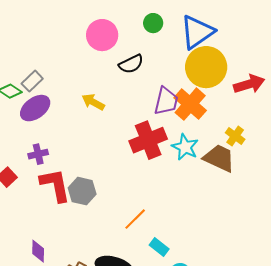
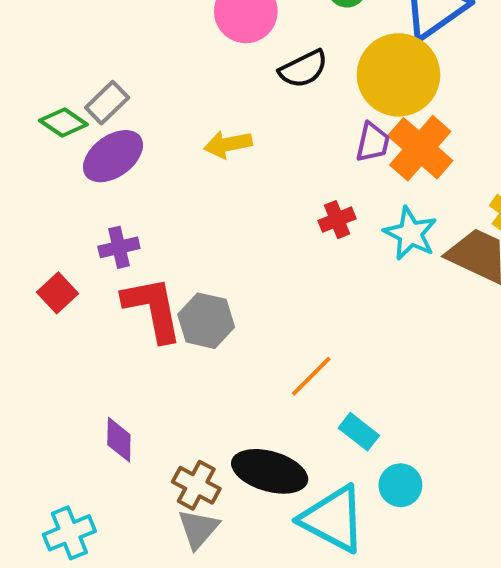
yellow circle: (206, 67) -> (398, 75), moved
purple trapezoid: (166, 101) -> (373, 142), size x0.7
yellow arrow: (93, 102) -> (228, 144), turned -40
red cross: (148, 140) -> (337, 220), size x0.5

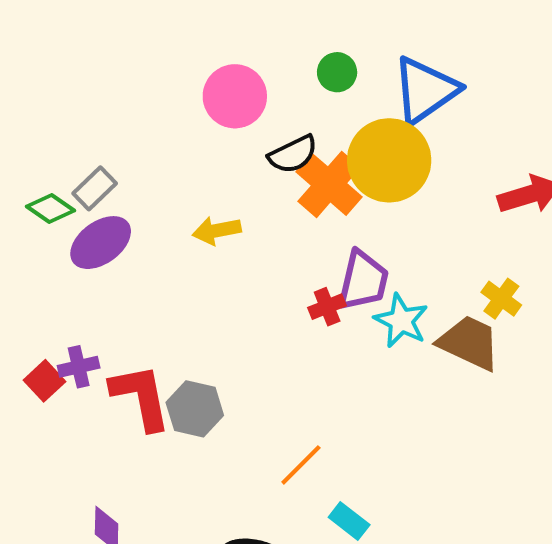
purple trapezoid: (373, 142) -> (363, 281), moved, size x1.5
orange cross: (420, 148) -> (329, 184), moved
purple cross: (119, 247) -> (79, 367), moved

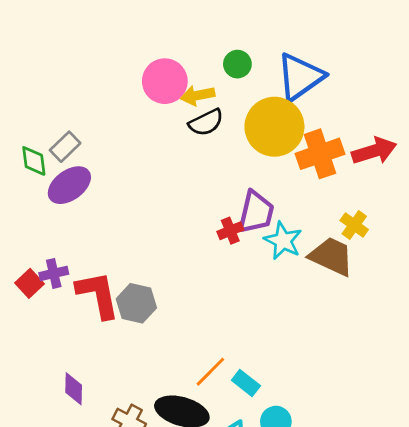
orange cross: (329, 184) -> (320, 154), moved, turned 30
green diamond: (51, 208) -> (34, 161), turned 48
yellow arrow: (217, 231) -> (198, 95), moved
orange line: (301, 465) -> (210, 372), moved

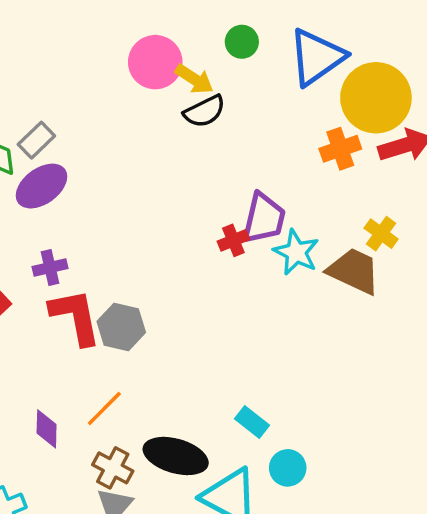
yellow arrow: (198, 95) -> (194, 79), turned -136
yellow circle: (274, 127) -> (376, 98), moved
orange cross: (320, 154) -> (340, 149), size x0.7
purple cross: (54, 273) -> (50, 268), moved
orange line: (210, 372) -> (104, 408), moved

